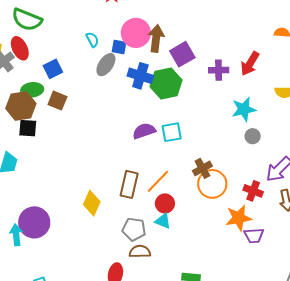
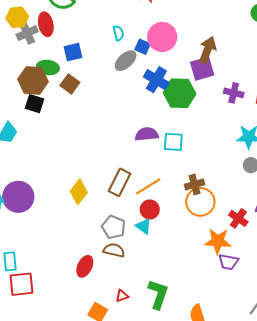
brown arrow: (156, 38) -> (207, 50), moved

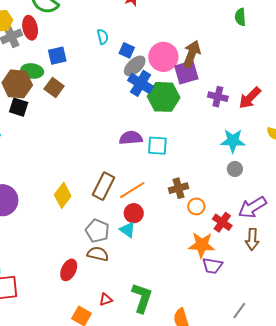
pink circle: (162, 37) -> (163, 57), moved
gray ellipse: (126, 61) -> (135, 66), moved
orange circle: (200, 202) -> (196, 206), moved, size x0.6

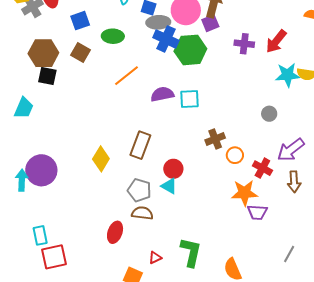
gray ellipse: (135, 66) -> (158, 22), turned 45
green ellipse: (32, 71) -> (113, 36), moved
purple square: (186, 72) -> (210, 23), size x0.7
cyan star: (233, 141) -> (288, 75), moved
orange line: (132, 190) -> (126, 76), moved

